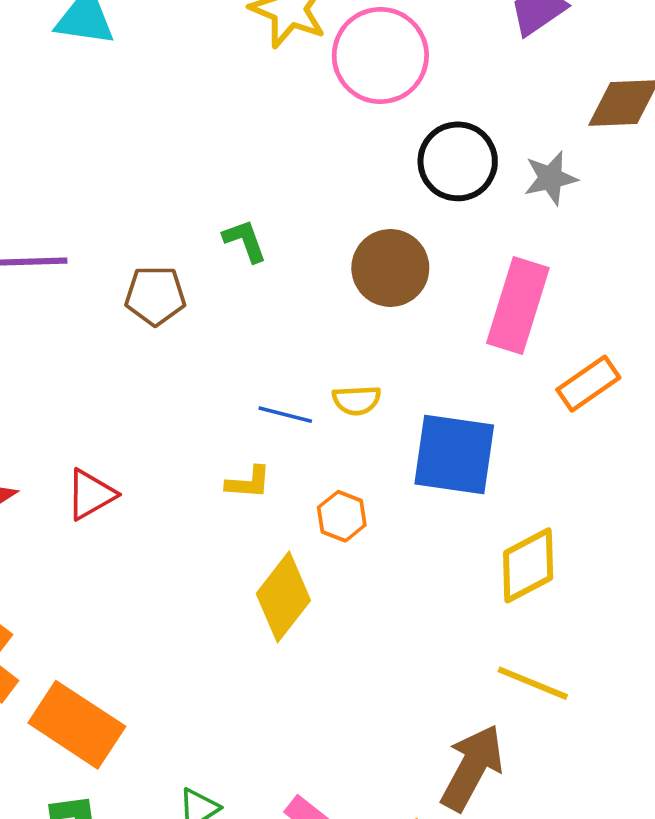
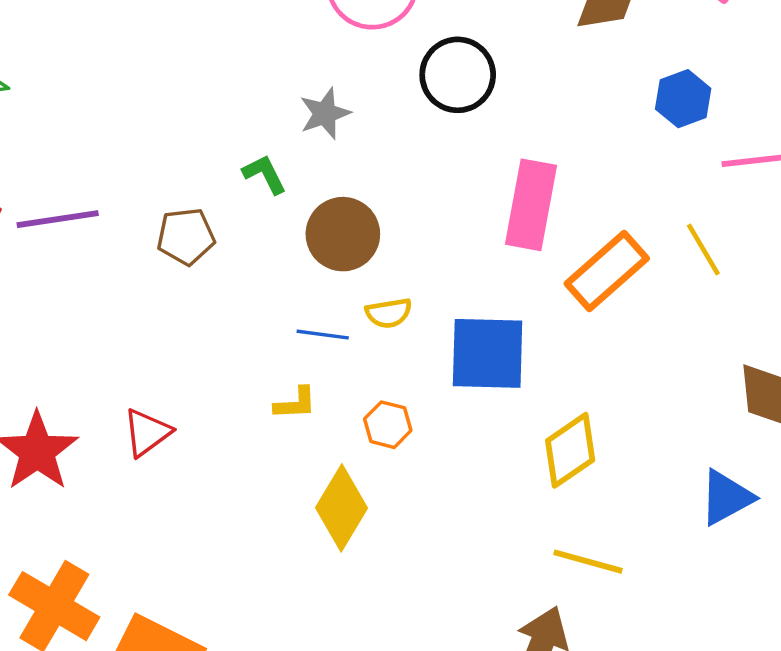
gray star: (551, 178) -> (325, 113), moved
brown circle: (390, 268) -> (343, 234), moved
orange rectangle: (588, 384) -> (607, 271), size x1.4

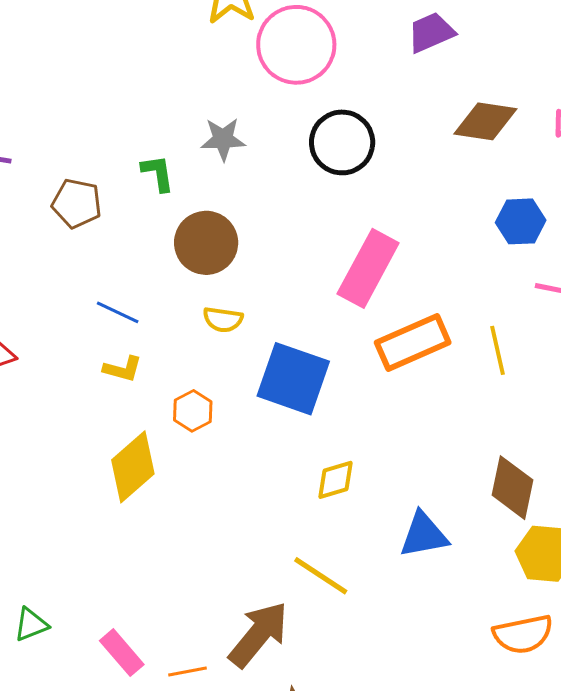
blue line: (323, 335) -> (118, 312), moved
yellow diamond: (570, 450) -> (335, 480), size x0.7
blue triangle: (726, 497) -> (424, 535), moved

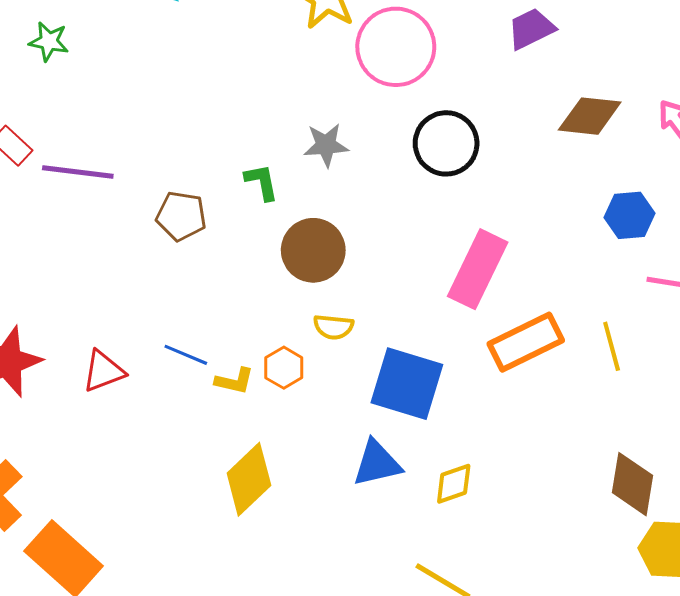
blue line: (118, 312) -> (186, 355), moved
orange hexagon: (193, 411) -> (284, 368), moved
blue triangle: (424, 535) -> (377, 463), moved

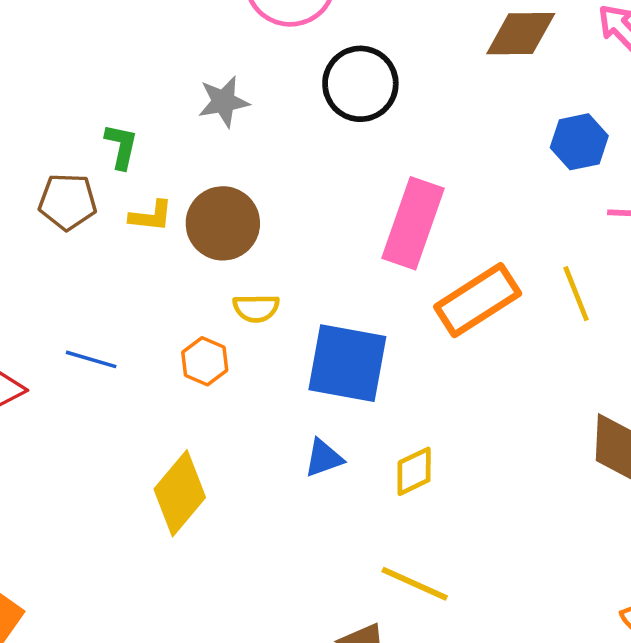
green L-shape: (262, 182) -> (121, 146), moved, turned 30
yellow L-shape: (234, 381) -> (151, 216), moved
blue triangle: (377, 463) -> (324, 458), size x0.7

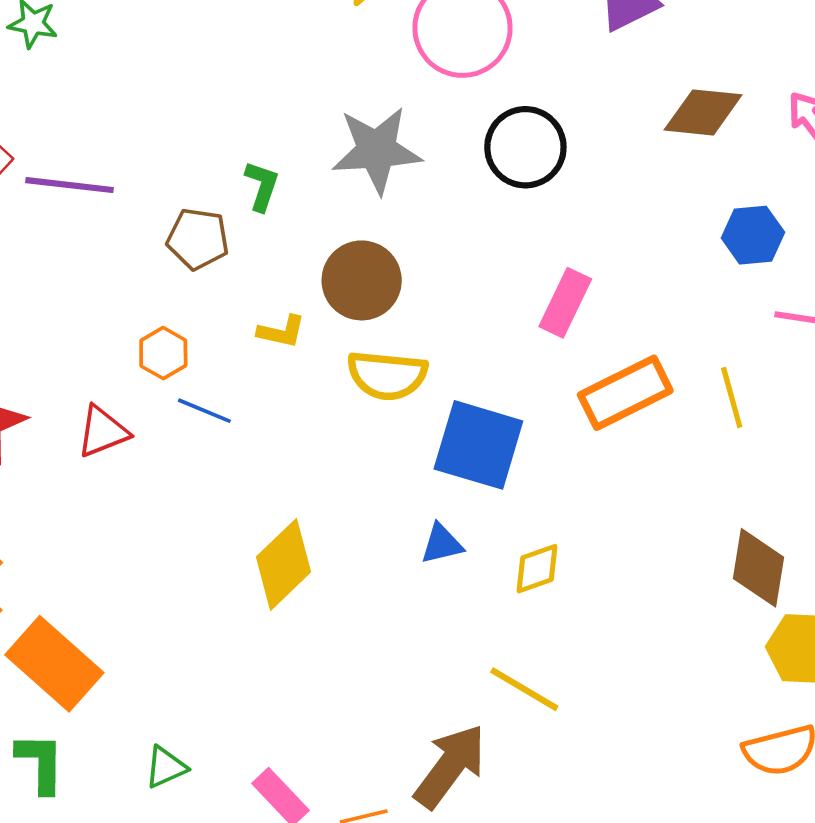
gray star: (224, 102) -> (377, 150), size x1.6
yellow L-shape: (151, 216) -> (281, 332), moved
pink rectangle: (413, 223) -> (565, 303), size x0.7
yellow semicircle: (256, 308) -> (387, 375), size x1.6
orange hexagon: (205, 361) -> (163, 353), moved

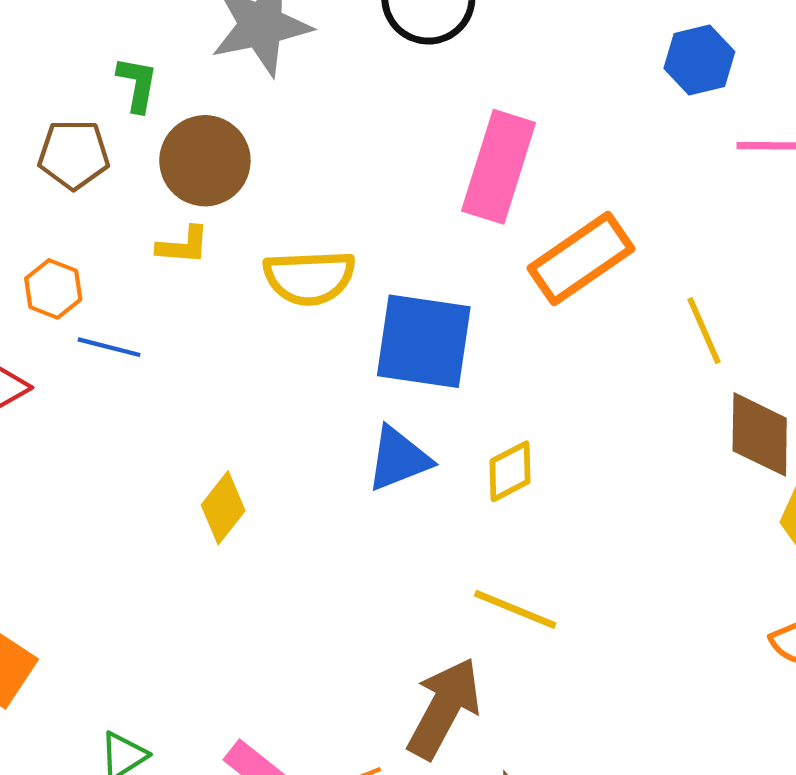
brown circle: (362, 280) -> (205, 161), moved
pink rectangle: (565, 303) -> (499, 167), size x1.4
yellow line: (732, 397) -> (704, 331), moved
blue triangle: (442, 544) -> (398, 459), size x1.4
yellow diamond: (283, 564) -> (223, 508), size x0.7

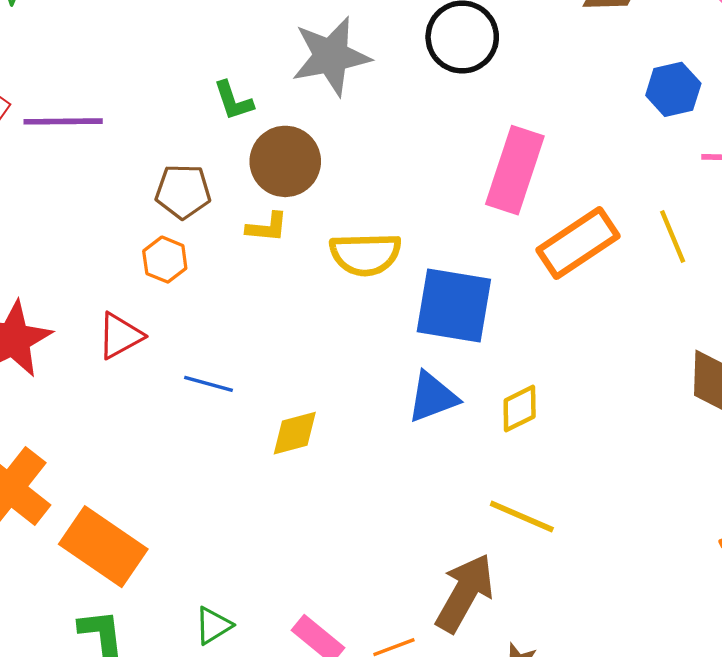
green L-shape: (137, 84) -> (233, 101), turned 150
brown pentagon: (74, 154) -> (183, 191), moved
yellow line: (704, 331) -> (673, 236), moved
blue line: (109, 347) -> (208, 384), moved
yellow diamond: (223, 508) -> (295, 433), turned 36

